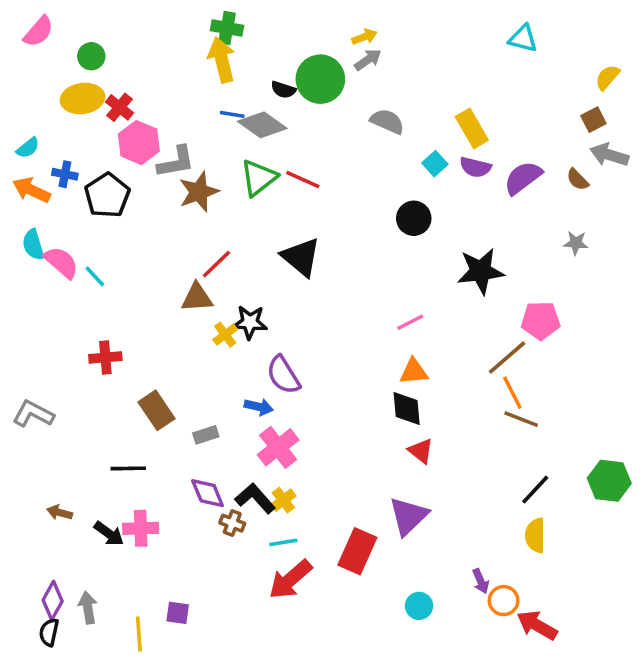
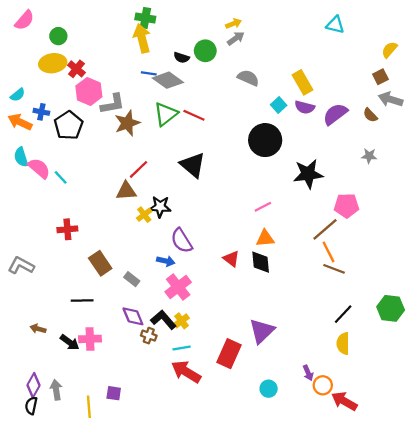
green circle: (320, 79) -> (205, 51), size x0.7
black circle: (414, 218) -> (265, 140), size x1.5
gray rectangle: (206, 435) -> (132, 279), turned 56
red triangle: (421, 451) -> (231, 259), moved
red arrow: (290, 579) -> (186, 372), turned 72

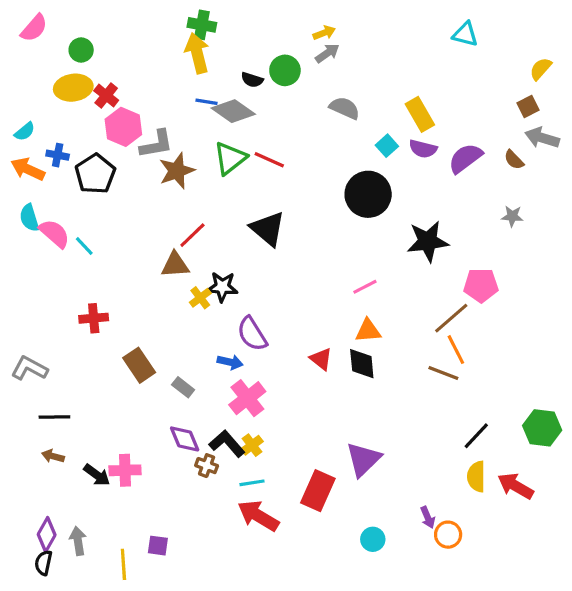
brown line: (334, 269) -> (443, 373), moved
black line: (82, 301) -> (54, 417), moved
red arrow: (344, 401) -> (515, 486), moved

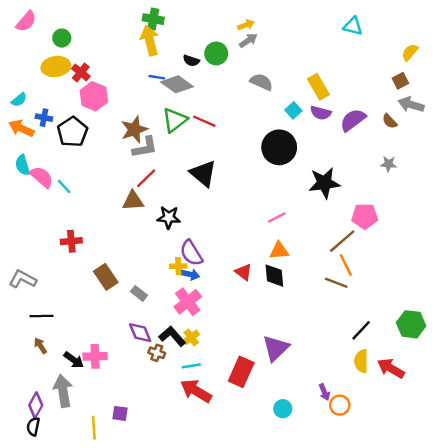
gray L-shape: (156, 144) -> (145, 147), moved
yellow cross: (200, 298) -> (178, 266), moved, turned 35
blue arrow: (230, 362) -> (190, 274), moved
brown arrow: (53, 456) -> (40, 346), turned 42
gray arrow: (78, 541) -> (63, 391), moved, size x1.5

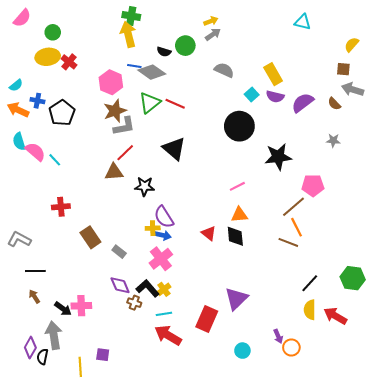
brown square: (400, 81) -> (343, 69), turned 32
pink hexagon: (94, 96) -> (111, 82), moved
black semicircle: (33, 426) -> (43, 357), moved

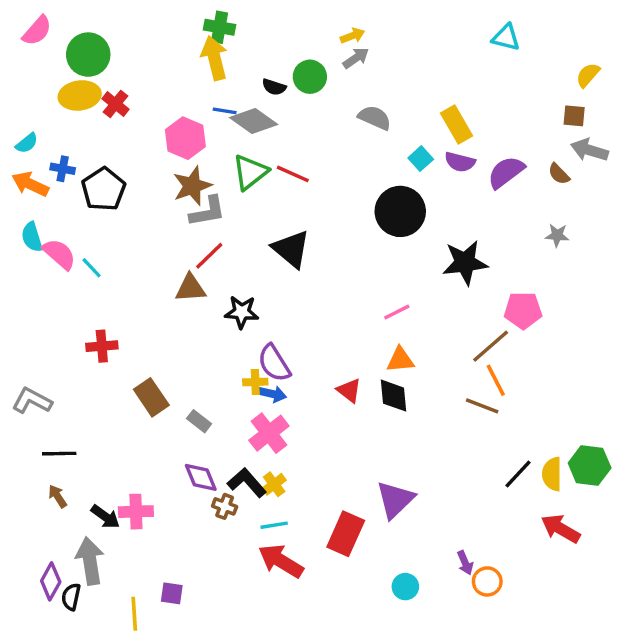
green circle: (53, 32) -> (88, 55), size x1.6
yellow semicircle: (310, 310) -> (552, 474), moved

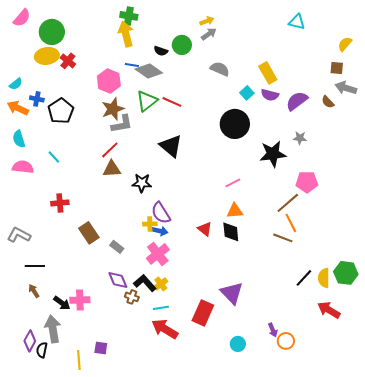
gray star: (557, 235) -> (300, 138), moved
pink semicircle: (59, 254) -> (23, 167), moved, turned -35
red line: (209, 256) -> (110, 150), moved
purple triangle: (395, 500) -> (232, 293), turned -30

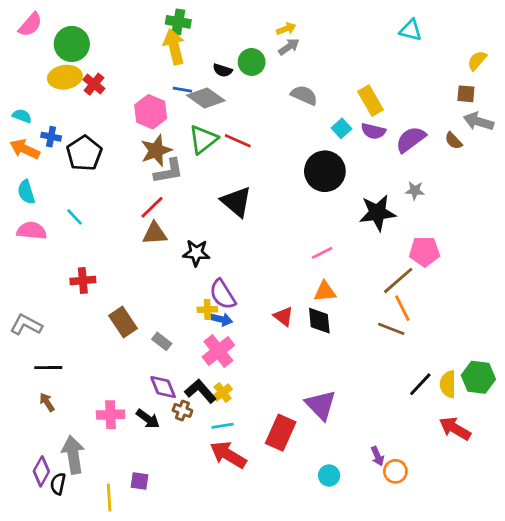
cyan semicircle: (16, 84) -> (22, 116), turned -120
black arrow: (62, 303) -> (148, 419), moved

